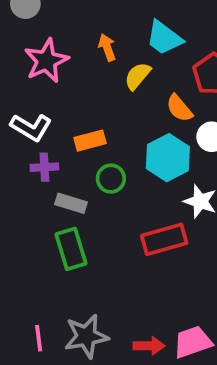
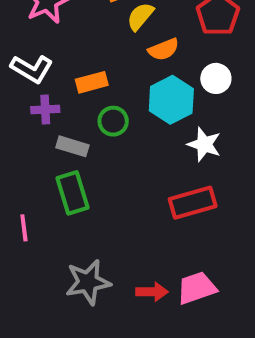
orange semicircle: (179, 108) -> (164, 49), moved, turned -72
red rectangle: (164, 239) -> (193, 203), moved
pink line: (39, 338) -> (24, 228), moved

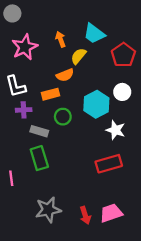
orange semicircle: (164, 49) -> (65, 75), moved
white L-shape: (32, 69) -> (16, 86), turned 45
red arrow: (152, 292) -> (85, 215), turned 72

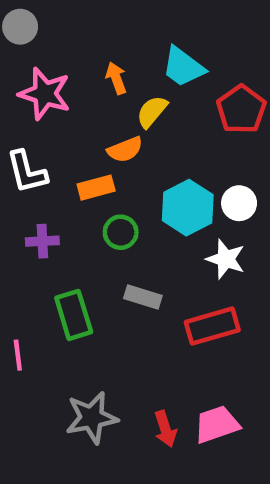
pink star: (25, 47) -> (45, 94), turned -30
white circle: (122, 92) -> (239, 203), moved
purple cross: (24, 110) -> (42, 241), moved
gray rectangle: (39, 131) -> (143, 297), moved

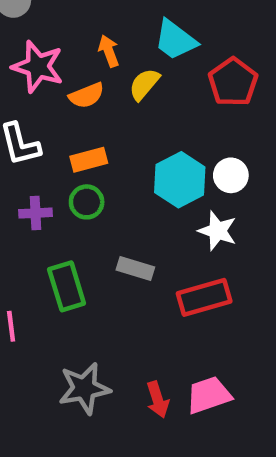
orange semicircle: (125, 150) -> (87, 95), moved
green circle: (121, 232) -> (87, 202), moved

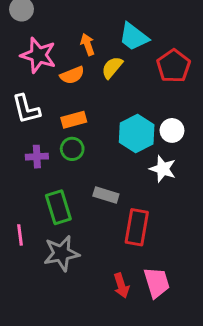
red rectangle: (204, 297) -> (137, 227), moved, turned -64
gray star: (84, 388) -> (61, 253), moved
pink trapezoid: (209, 395) -> (157, 283), turned 92

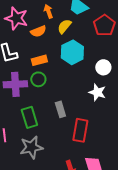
cyan hexagon: (137, 134) -> (72, 52), moved
purple cross: (37, 157) -> (15, 84), size x1.6
gray rectangle: (106, 195) -> (60, 109), turned 56

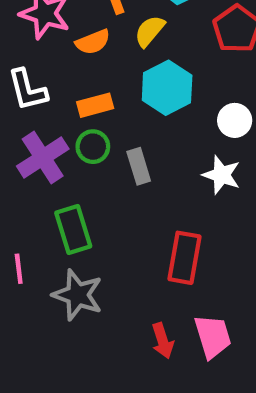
purple cross: (15, 84) -> (43, 158), turned -30
gray rectangle: (60, 109) -> (139, 166), moved
gray star: (31, 147) -> (78, 295), turned 30

